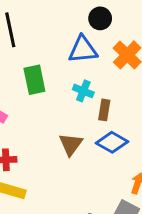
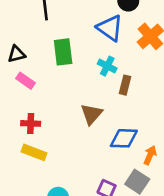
blue triangle: (83, 50) -> (110, 28), turned 36
blue diamond: (112, 142) -> (124, 138), moved, turned -32

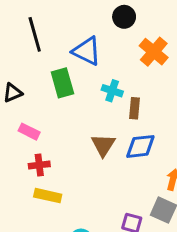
blue triangle: (110, 28) -> (87, 51), moved
pink rectangle: (25, 81) -> (29, 132), moved
blue diamond: (124, 138) -> (140, 146), moved

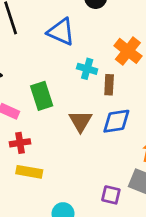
orange cross: (154, 52) -> (128, 51), moved
green rectangle: (62, 83) -> (42, 96), moved

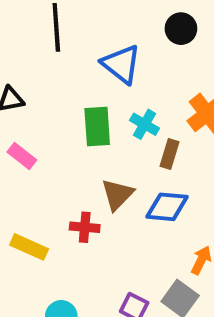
green rectangle: (42, 96) -> (97, 127), moved
red cross: (20, 143) -> (85, 227), moved

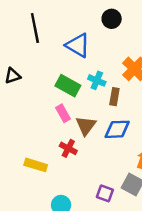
green rectangle: (97, 127) -> (68, 86), turned -50
pink rectangle: (22, 156) -> (63, 113), moved, turned 30
red cross: (85, 227) -> (68, 148), turned 30

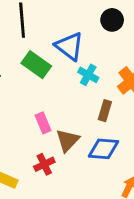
cyan cross: (97, 80) -> (88, 75), moved
green rectangle: (68, 86) -> (36, 65), moved
red cross: (68, 148) -> (44, 164), turned 30

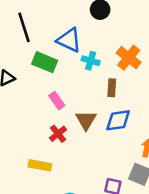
pink rectangle: (43, 123) -> (57, 101), moved
red cross: (44, 164) -> (58, 134), moved

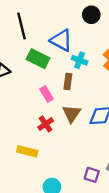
brown rectangle: (112, 88) -> (68, 81), moved

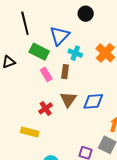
blue triangle: (61, 40) -> (60, 36), turned 45
pink rectangle: (47, 94) -> (46, 74), moved

